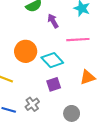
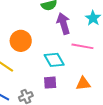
purple arrow: (53, 21) -> (63, 24), size x1.5
orange circle: (26, 51) -> (21, 41), moved

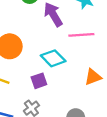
purple square: (50, 83) -> (39, 81), moved

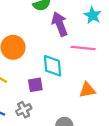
cyan diamond: (53, 58) -> (52, 66), turned 30

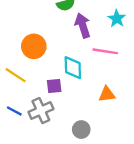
gray cross: (24, 110) -> (41, 111), size x1.5

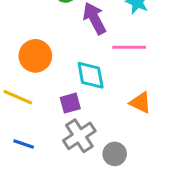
orange triangle: (107, 94) -> (140, 103), turned 42
gray cross: (41, 111) -> (79, 136), moved

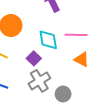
pink line: (129, 47) -> (76, 35), moved
purple square: (70, 103) -> (34, 58), turned -32

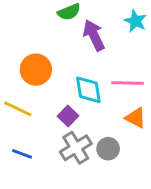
gray circle: (63, 94) -> (108, 149), moved

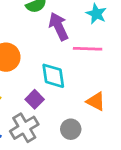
pink line: (128, 83) -> (88, 49), moved
gray cross: (76, 148) -> (24, 128), moved

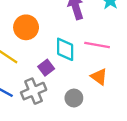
pink line: (88, 49) -> (97, 45), moved

